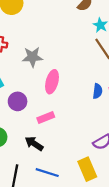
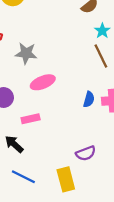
pink ellipse: (52, 82) -> (43, 82), turned 45

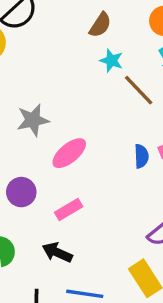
cyan star: (102, 31) -> (111, 61), moved

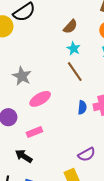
brown line: (139, 90) -> (75, 72), moved
gray star: (33, 120) -> (22, 76), turned 30

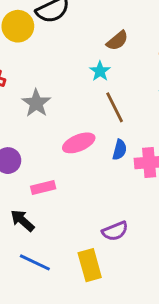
cyan star: (74, 49) -> (100, 71), moved
pink ellipse: (40, 99) -> (79, 143), moved
blue semicircle: (82, 107) -> (120, 150), moved

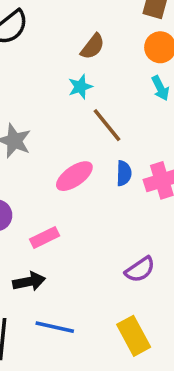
cyan star: (100, 71) -> (80, 87), turned 30
black arrow: (22, 221) -> (29, 282), turned 140
yellow rectangle: (90, 265) -> (134, 336), moved

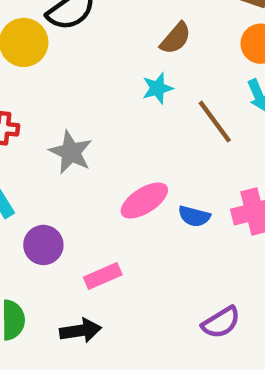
brown line: (107, 125) -> (215, 122), moved
blue semicircle: (124, 173) -> (194, 216), moved, turned 100

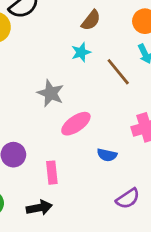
gray star: (71, 152) -> (51, 93), moved
blue semicircle: (194, 216) -> (107, 155), moved
pink rectangle: (103, 276) -> (52, 173), turned -70

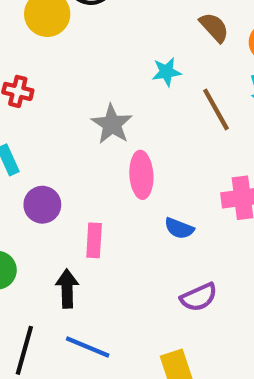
brown semicircle: (91, 20) -> (214, 27), moved, turned -90
pink ellipse: (76, 124) -> (141, 175), turned -68
black arrow: (39, 208) -> (67, 289), turned -90

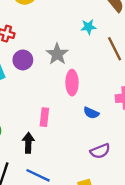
purple circle: (42, 205) -> (23, 60), moved

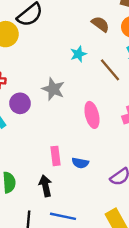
pink ellipse: (72, 83) -> (92, 115), moved
blue semicircle: (91, 113) -> (80, 163), moved

